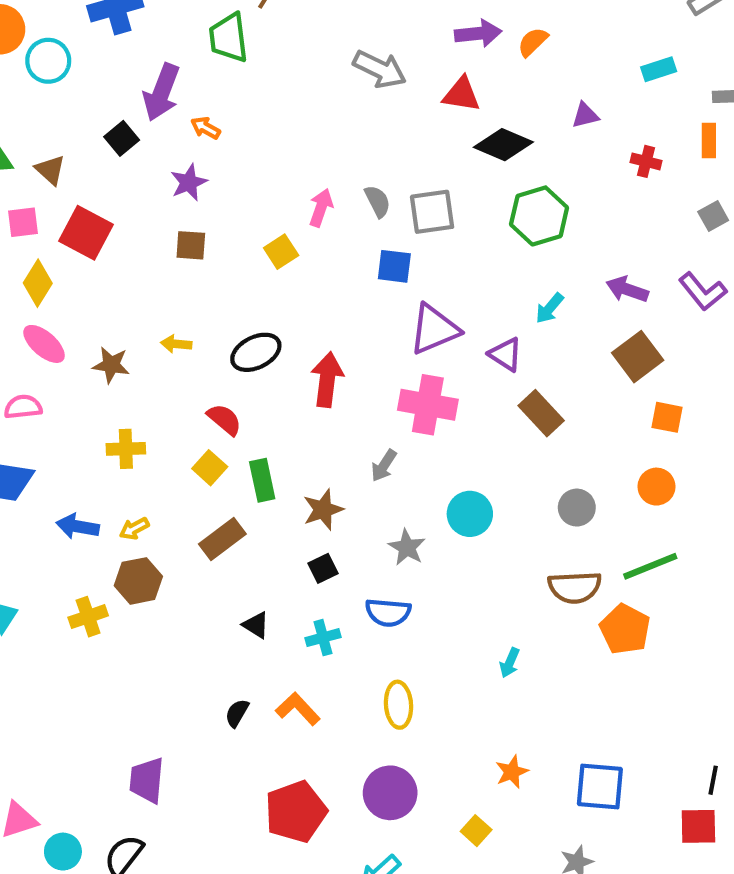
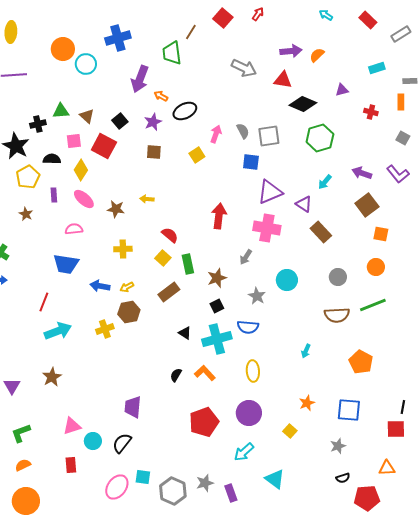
black square: (122, 138) -> (120, 121), moved
gray square: (713, 216) -> (403, 138), turned -32
black ellipse: (256, 352) -> (185, 111), moved
orange pentagon: (625, 629) -> (361, 362), moved
cyan cross: (323, 638) -> (217, 339), size x1.8

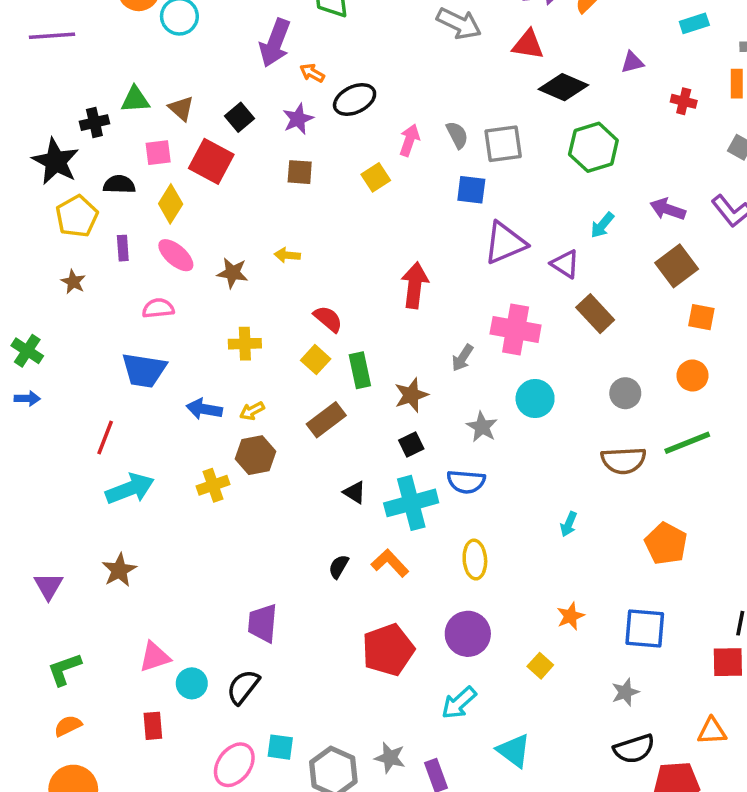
pink cross: (267, 228) -> (516, 330), moved
black semicircle: (343, 478) -> (634, 749), size x1.6
gray star: (205, 483) -> (390, 758), turned 30

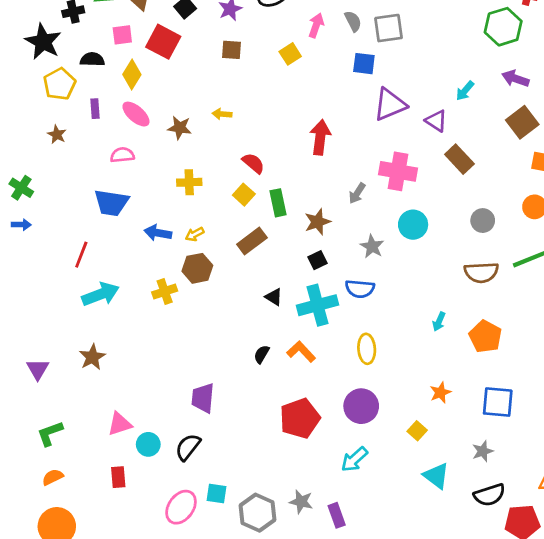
green hexagon: (593, 147) -> (503, 27), moved
orange pentagon: (666, 544) -> (485, 337), moved
cyan triangle: (514, 751) -> (436, 476), moved

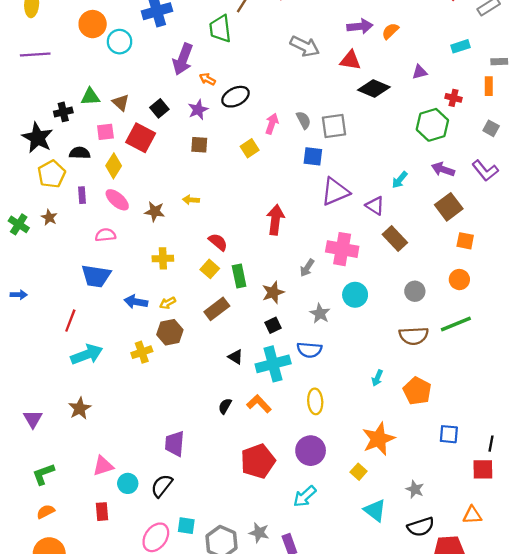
green cross: (21, 188) -> (19, 224), moved
orange star: (440, 393) -> (379, 439), size x1.8
blue square: (498, 402) -> (449, 434), moved, size x0.7
gray star: (483, 451) -> (415, 489), turned -30

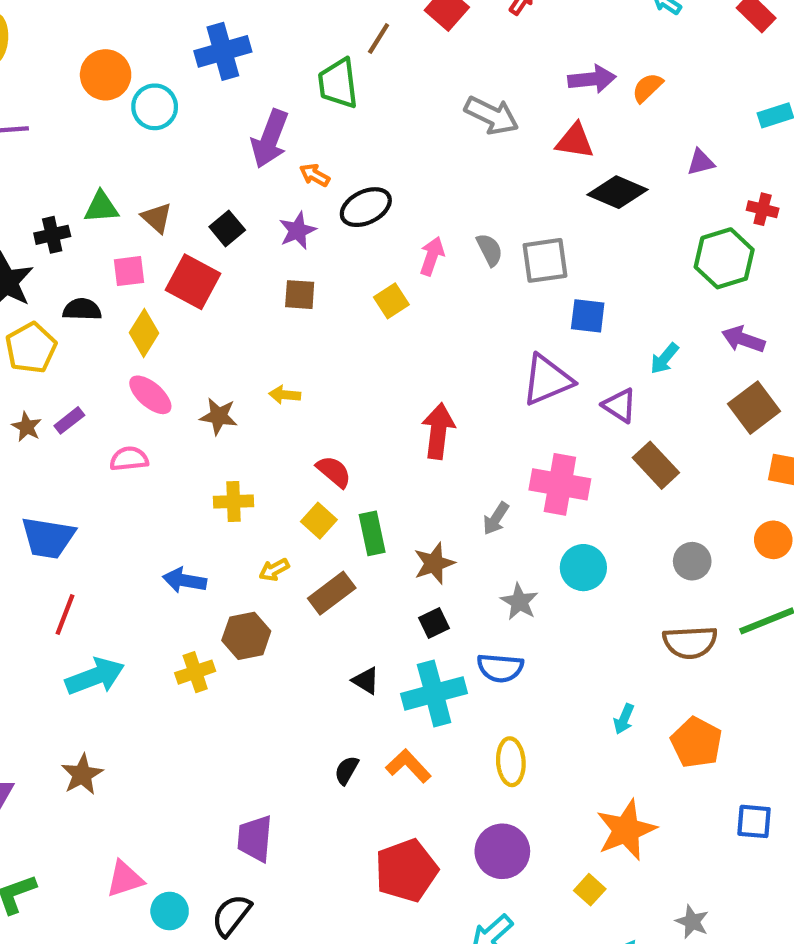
blue square: (313, 156) -> (588, 316), moved
purple rectangle: (82, 195) -> (69, 420), moved, turned 56
blue trapezoid: (96, 276) -> (48, 538), moved
yellow arrow: (168, 303) -> (274, 570), moved

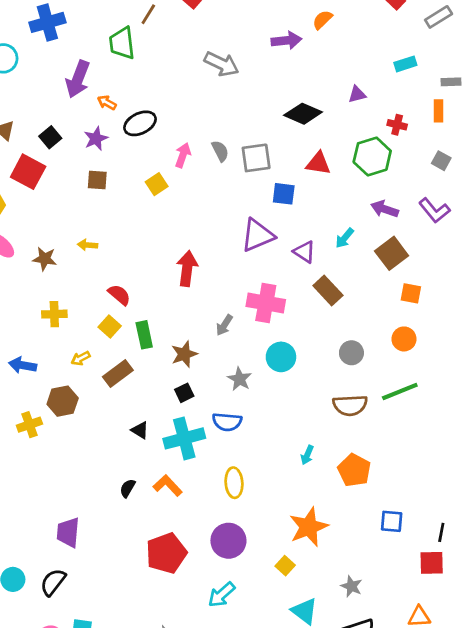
orange semicircle: (647, 88) -> (322, 20), moved
red triangle: (575, 141) -> (318, 163), moved
cyan arrow: (664, 359) -> (345, 238), moved

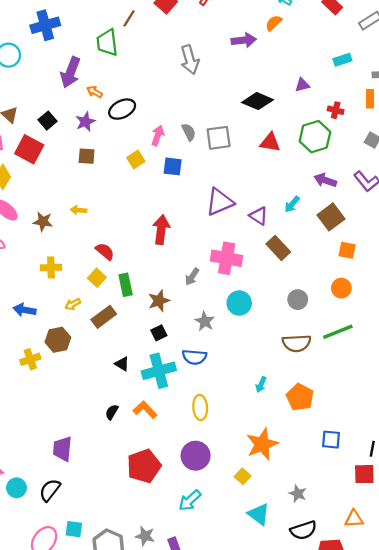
gray arrow: (222, 64) -> (190, 60), turned 48
blue square: (284, 194) -> (173, 166), moved

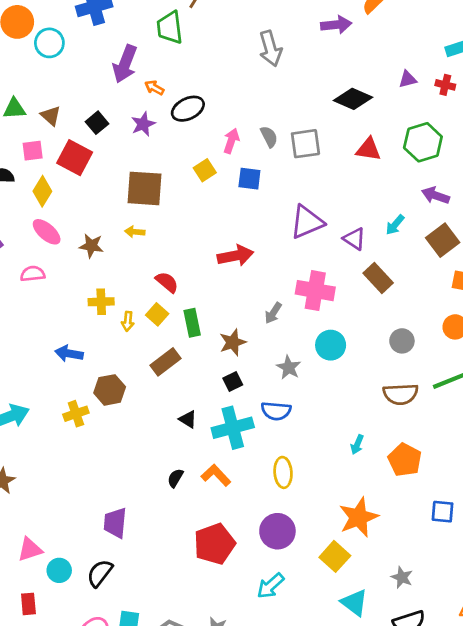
red cross: (336, 110) -> (445, 85), moved
brown square: (87, 156) -> (145, 188), moved, size x1.8
red arrow: (161, 230) -> (235, 256), turned 72
yellow arrow: (73, 304) -> (128, 321), moved, turned -56
yellow square: (243, 476) -> (335, 556), size x1.5

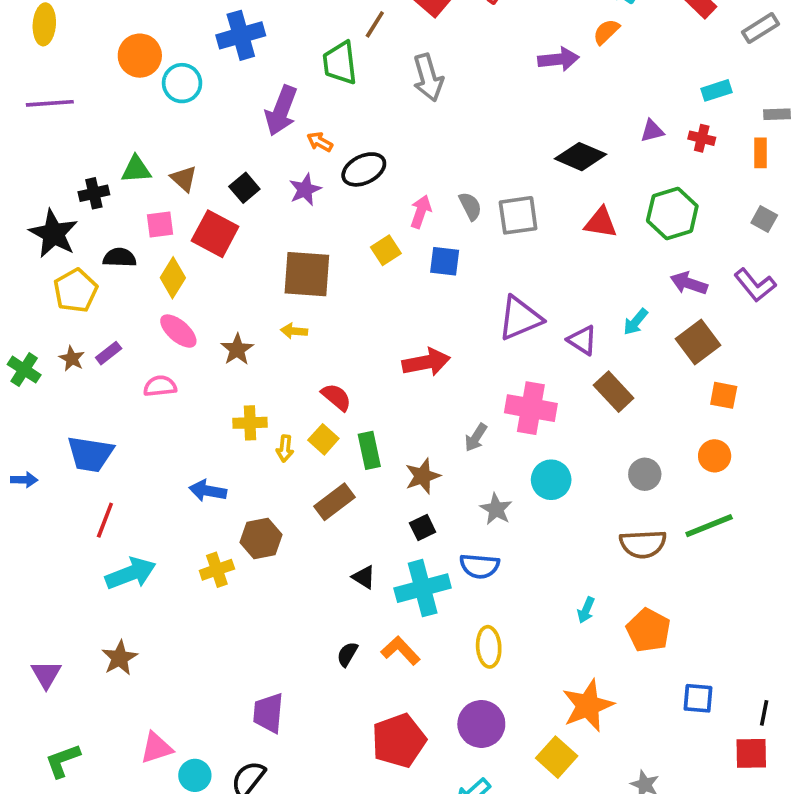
gray arrow: (270, 49) -> (428, 78), moved
brown star: (91, 246) -> (237, 349), turned 30

